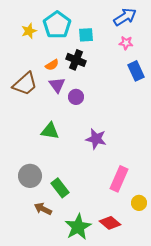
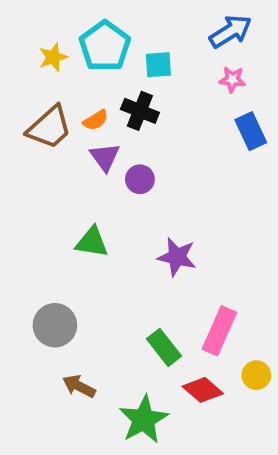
brown trapezoid: (25, 84) -> (49, 128), moved
green rectangle: (60, 188) -> (164, 347), moved
red diamond: (110, 223) -> (203, 390), moved

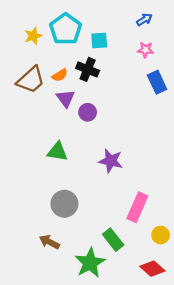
blue arrow: (230, 31) -> (144, 20), size x0.6
gray circle: (55, 325) -> (64, 204), moved
green rectangle: (164, 347) -> (113, 240), moved
red diamond: (203, 390) -> (152, 269), moved

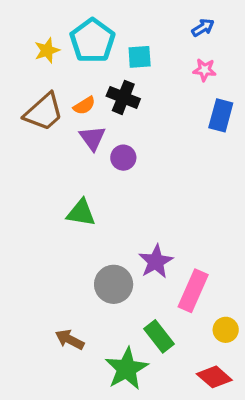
blue rectangle: (157, 82) -> (221, 115), turned 40
purple star: (111, 161) -> (156, 262), moved, turned 30
gray circle: (64, 204) -> (114, 284), moved

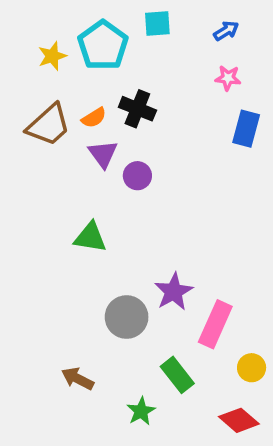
cyan square: (140, 57) -> (157, 24), moved
green star: (127, 369) -> (141, 411), size x0.6

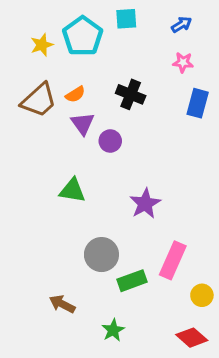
black cross: (137, 109) -> (131, 94), moved
purple star: (174, 292) -> (145, 204), moved
green rectangle: (177, 375) -> (132, 281), moved, turned -72

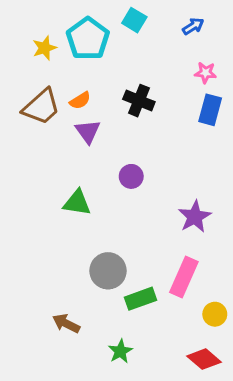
cyan square: (126, 19) -> (134, 20), turned 35
pink star: (183, 62) -> (206, 73), moved
purple circle: (110, 141) -> (131, 176), moved
purple star: (145, 204) -> (195, 217), moved

